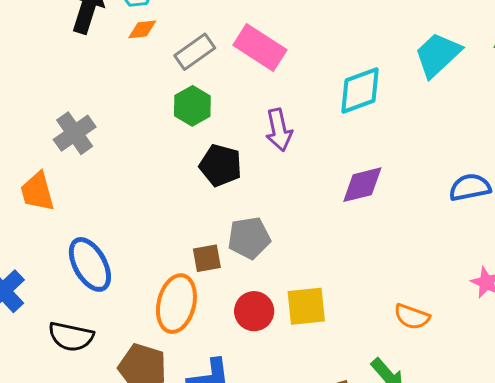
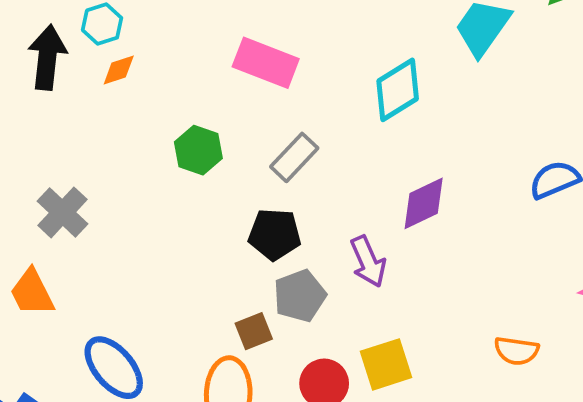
gray rectangle: (195, 52) -> (294, 157), moved
purple arrow: (279, 130) -> (368, 262), moved
black pentagon: (221, 165) -> (275, 234), moved

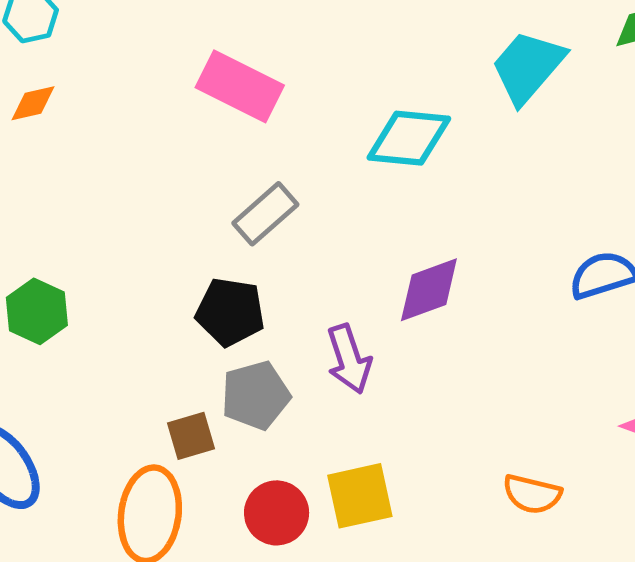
orange diamond: (119, 70) -> (33, 103), moved
cyan diamond: (398, 90) -> (409, 138), turned 32
green hexagon: (198, 150) -> (37, 311), moved

